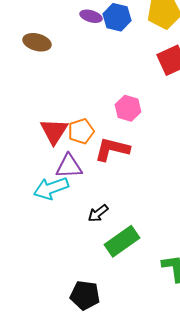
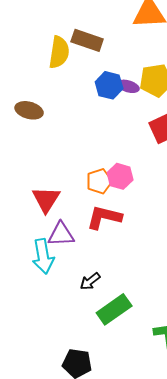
purple ellipse: (91, 16) -> (128, 86), moved
orange pentagon: (81, 131) -> (99, 181), moved
cyan arrow: (51, 188) -> (43, 256), turned -80

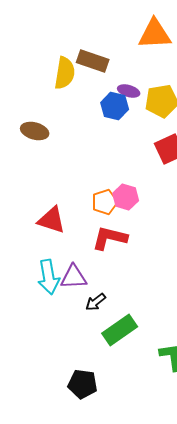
purple ellipse: (128, 86) -> (129, 91), moved
red triangle: (46, 199) -> (52, 220), turned -44
purple triangle: (61, 234) -> (74, 277), moved

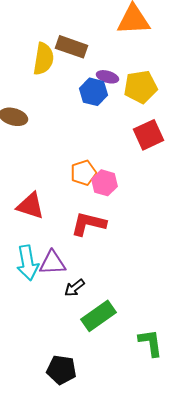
orange pentagon: (105, 202) -> (83, 173), moved

